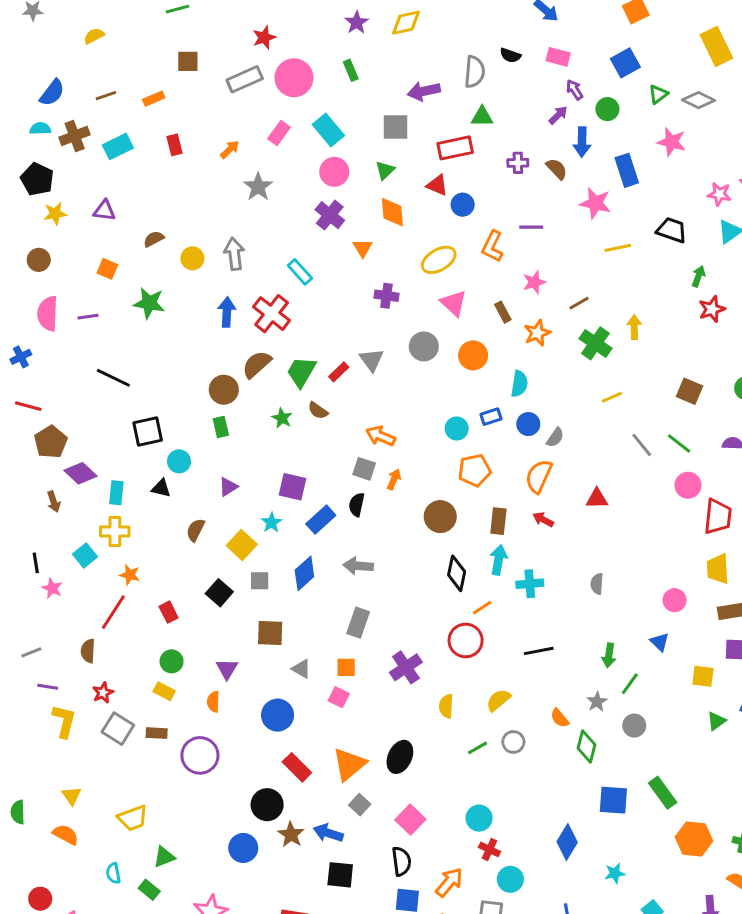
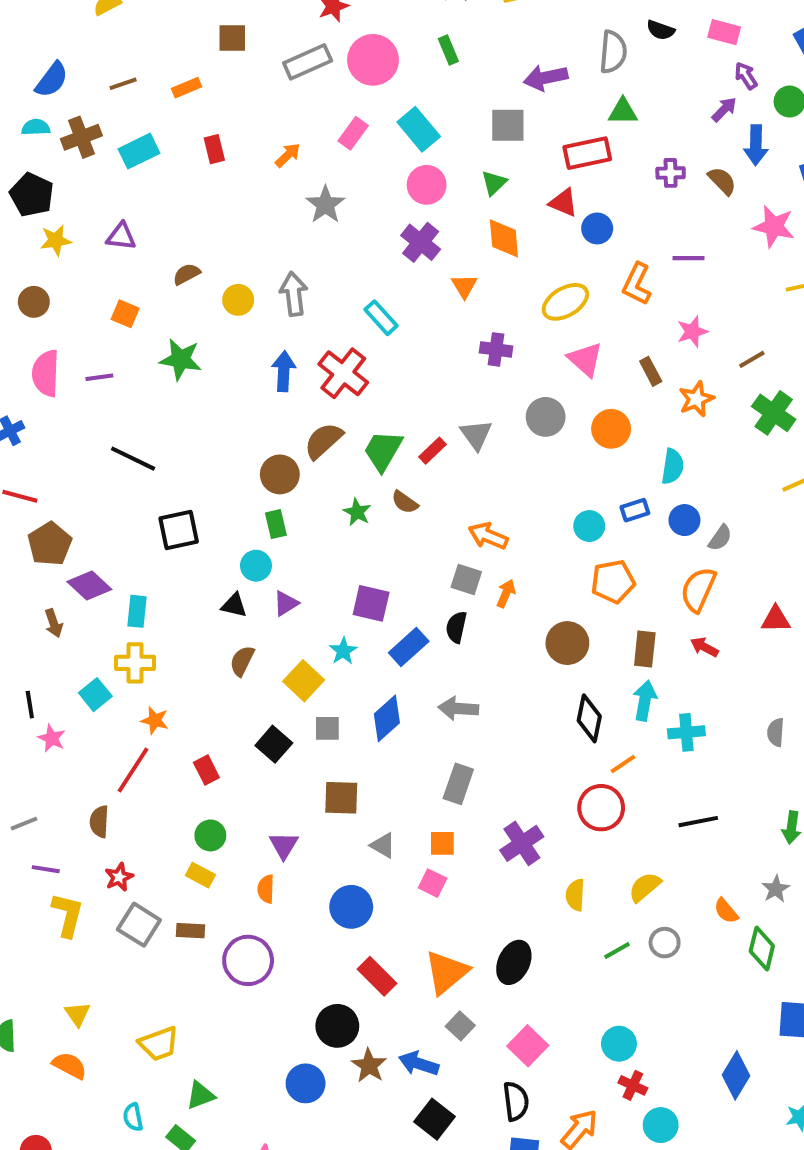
cyan circle: (179, 461) -> (256, 566), moved
black triangle: (161, 488) -> (234, 605), moved
black square: (340, 875) -> (435, 1119), turned 32

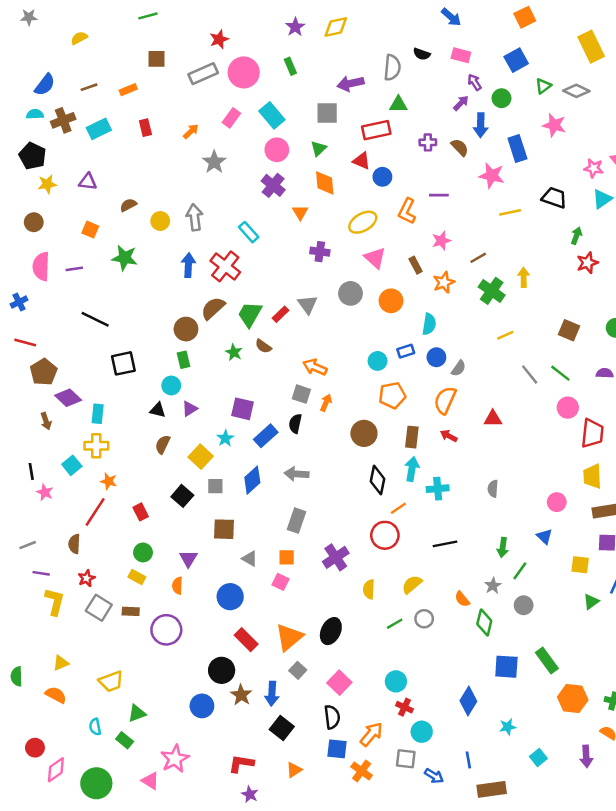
yellow triangle: (77, 1014) -> (61, 663), turned 42
blue arrow: (419, 1064) -> (272, 694), turned -105

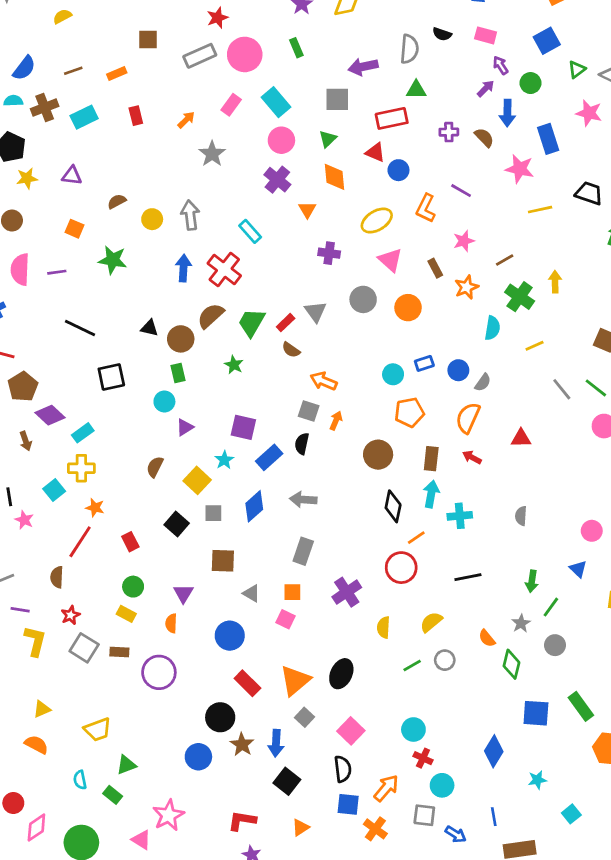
purple line: (439, 195) -> (461, 191), turned 30
cyan semicircle: (429, 324) -> (492, 328), moved
brown semicircle: (263, 346) -> (291, 350), moved
black triangle: (158, 410) -> (149, 328), moved
cyan rectangle: (98, 414) -> (83, 433), turned 48

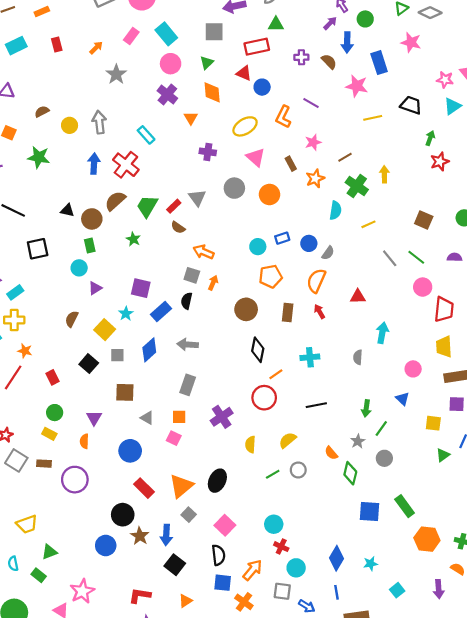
red arrow: (472, 457) -> (319, 311), turned 32
cyan arrow: (431, 494) -> (382, 333), moved
blue diamond: (494, 751) -> (336, 558), moved

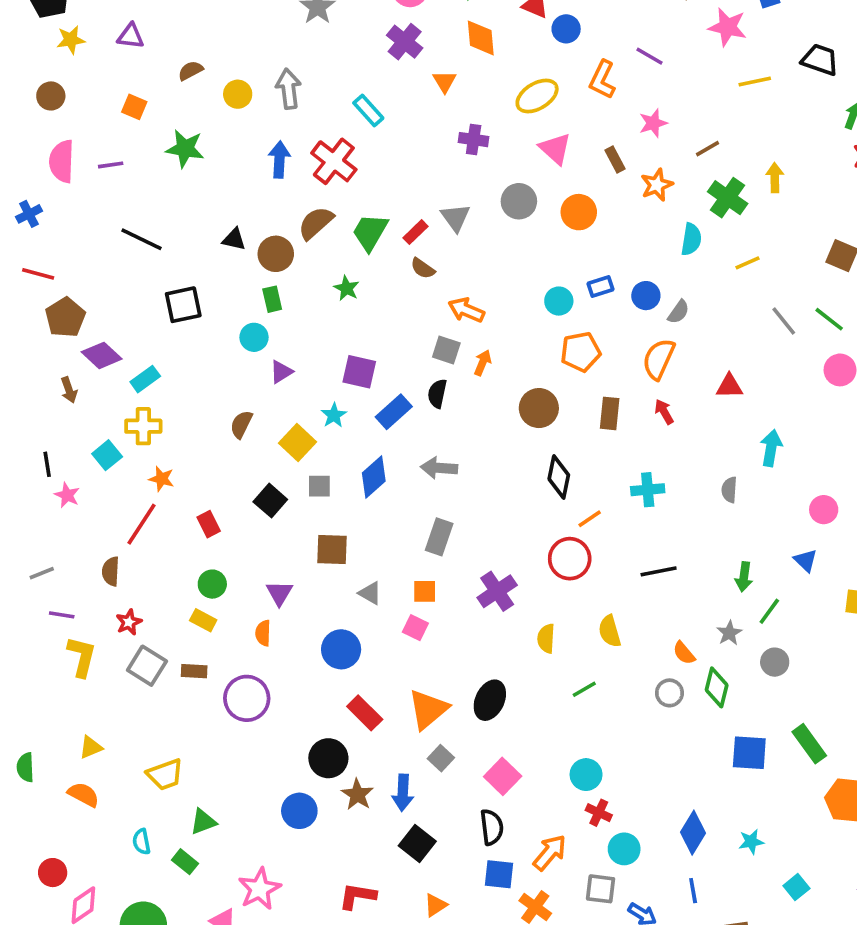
yellow semicircle: (288, 440) -> (610, 631), turned -66
gray circle: (298, 470) -> (669, 693), moved

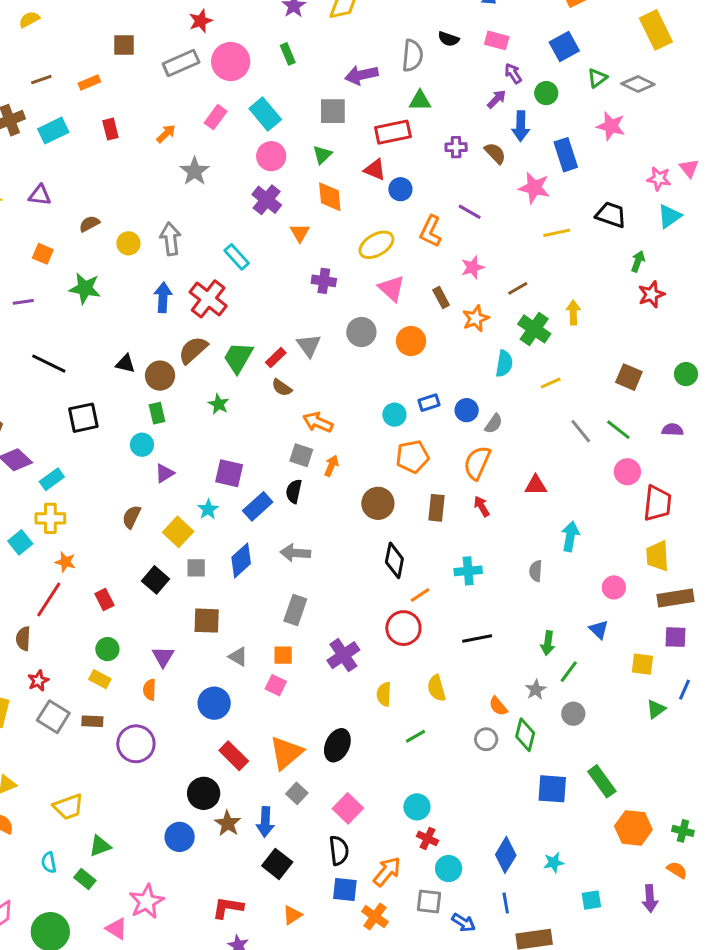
cyan square: (796, 887) -> (591, 900), turned 30

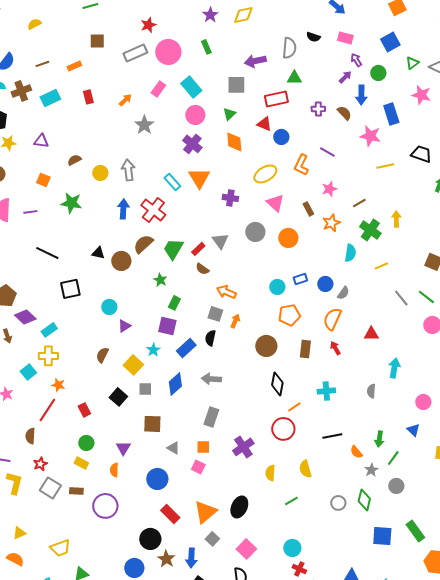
orange triangle: (300, 233) -> (199, 178), moved, size x1.6
green rectangle: (157, 413) -> (174, 303), moved, turned 40
orange semicircle: (498, 706) -> (356, 452), moved

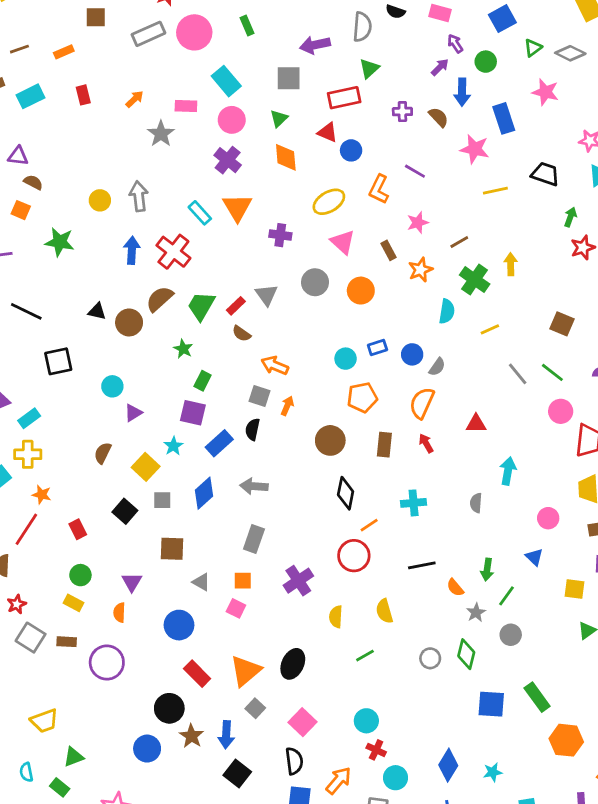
green triangle: (294, 78) -> (369, 69), turned -42
pink rectangle: (158, 89) -> (186, 106), moved, turned 56
brown semicircle: (74, 160) -> (33, 182), moved, turned 56

